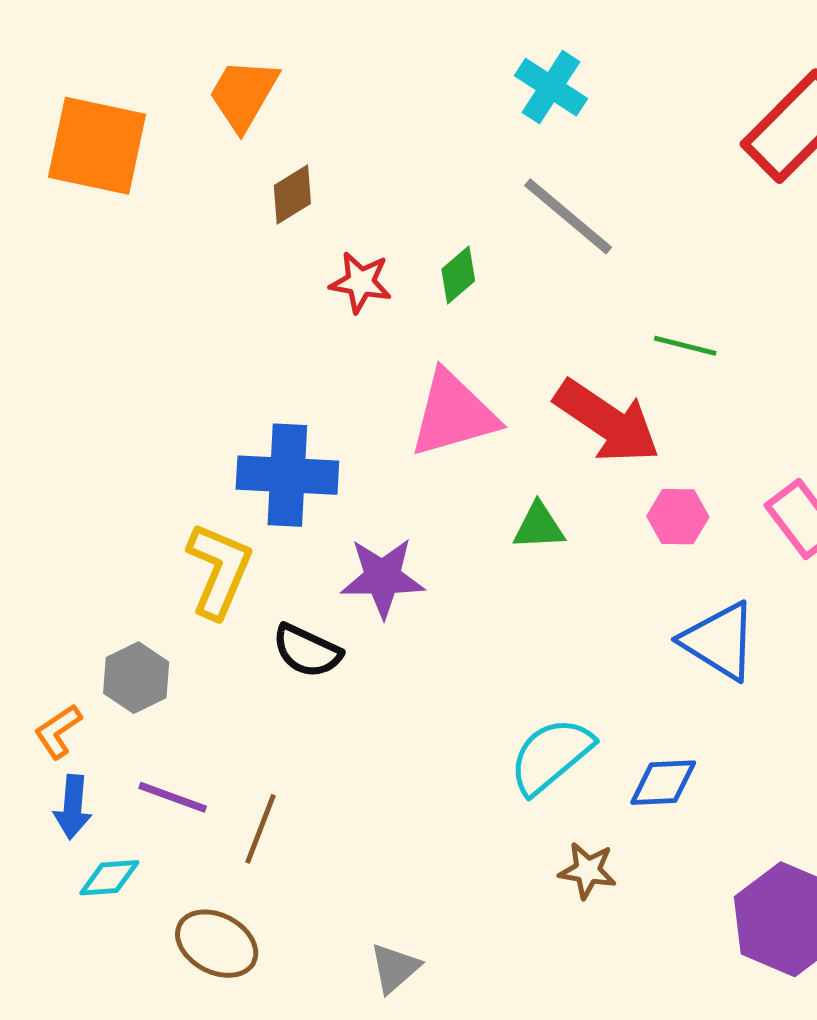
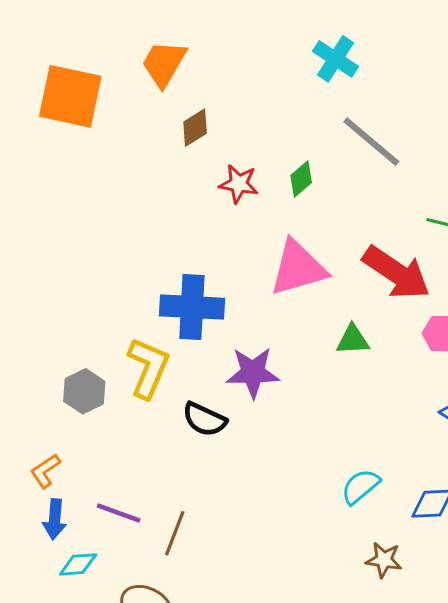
cyan cross: (551, 87) -> (336, 59), moved
gray hexagon: (136, 678) -> (84, 391), moved
cyan semicircle: (551, 756) -> (360, 486), size x0.7

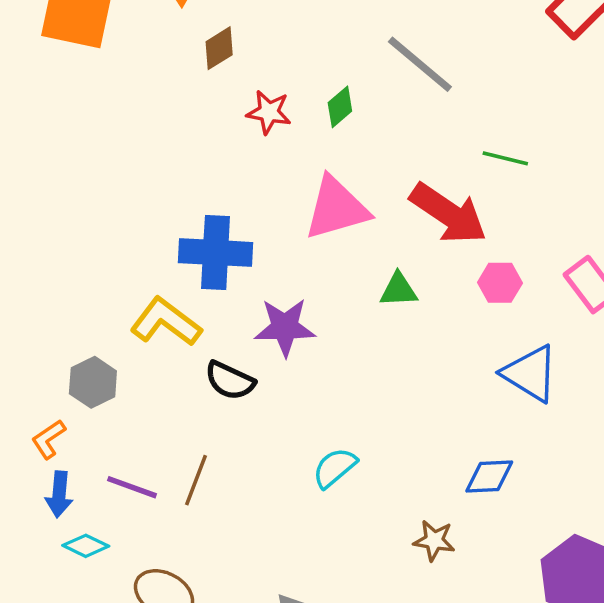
yellow L-shape: (148, 368) -> (166, 322), turned -76
gray hexagon: (84, 391) -> (93, 382), moved
cyan semicircle: (360, 486) -> (335, 468), moved
brown line: (175, 533) -> (196, 480), moved
cyan diamond: (78, 564) -> (86, 546), turned 30

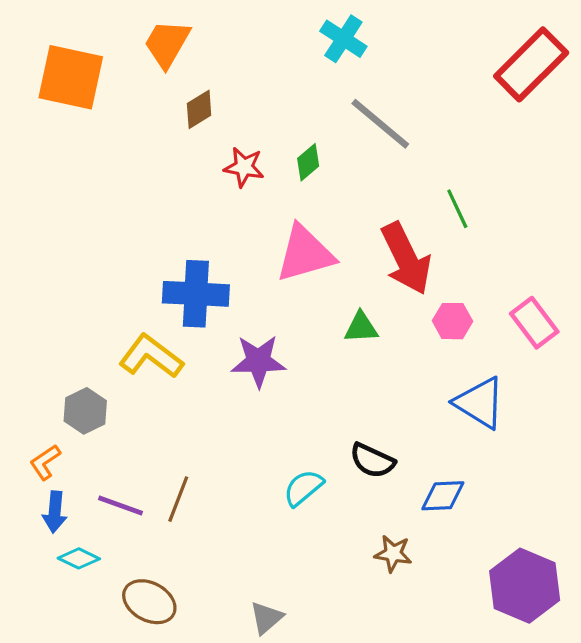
green line: (505, 158) -> (457, 209), turned 51
red arrow: (448, 213) -> (406, 258), turned 30
black semicircle: (230, 381) -> (372, 461), moved

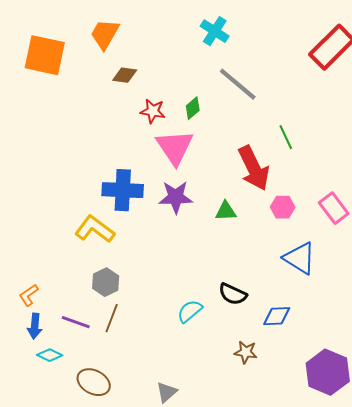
brown diamond: (199, 109) -> (125, 75), turned 40
pink triangle: (305, 254) -> (175, 147), moved, turned -48
purple star: (258, 361) -> (176, 197), moved
gray hexagon: (85, 411) -> (106, 282), moved

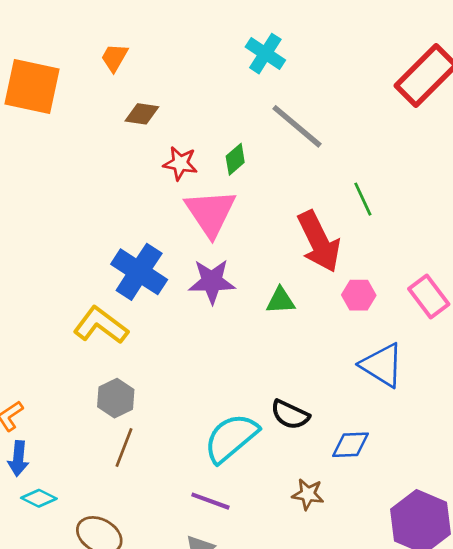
orange trapezoid: (105, 34) -> (114, 58), size x0.7
blue cross: (123, 190) -> (139, 272), turned 30
cyan semicircle: (190, 311) -> (231, 438), size x1.6
purple line: (76, 322) -> (210, 501), moved

